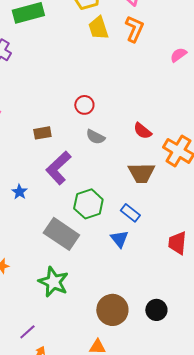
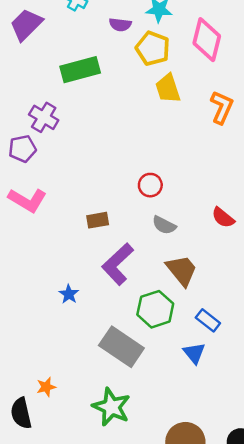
orange L-shape: (134, 29) -> (222, 107), moved
brown trapezoid: (141, 173) -> (182, 270), moved, turned -128

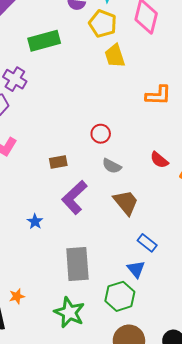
orange L-shape: (222, 107) -> (158, 95), moved, turned 68
green hexagon: (155, 309) -> (120, 296), moved
gray rectangle: (121, 347) -> (77, 264), turned 52

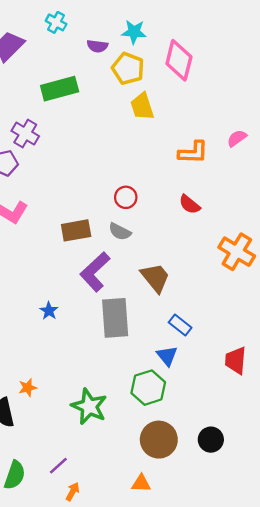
red semicircle: (159, 160) -> (190, 204), moved
brown rectangle: (58, 162) -> (76, 230), size x1.4
gray semicircle: (112, 166) -> (120, 232), moved
blue star: (35, 222) -> (49, 311), moved
gray rectangle: (77, 264) -> (115, 318), moved

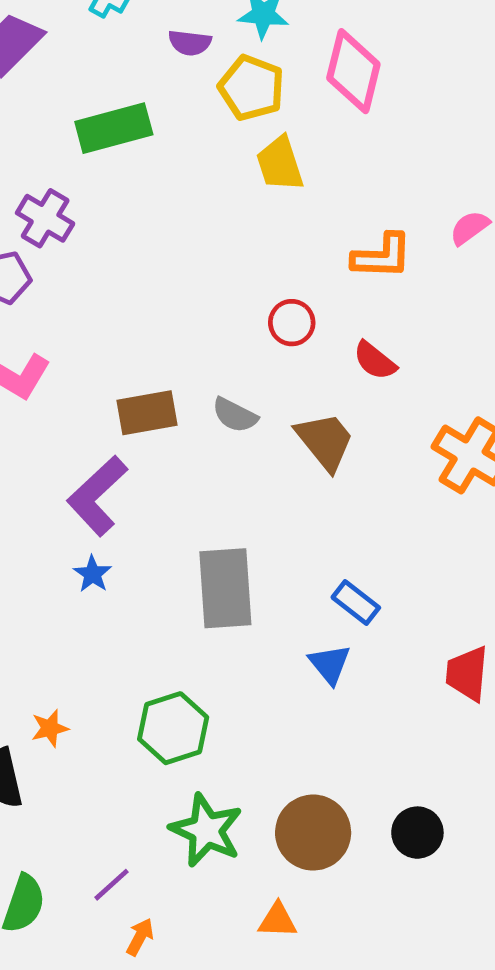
red circle: (126, 197) -> (292, 323), moved
purple L-shape: (95, 272) -> (97, 496), moved
brown trapezoid: (155, 278) -> (325, 441), moved
green hexagon: (148, 388) -> (173, 728), moved
green star: (89, 407) -> (206, 830), moved

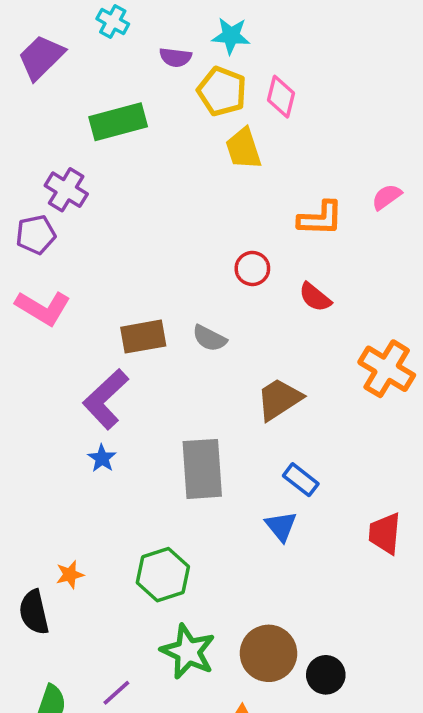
pink diamond: (353, 71) -> (281, 97), moved, size x0.7
brown trapezoid: (325, 441) -> (279, 399), moved, turned -84
black circle: (417, 833) -> (326, 675), moved

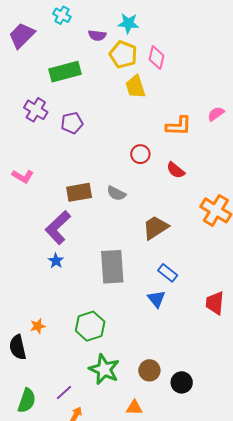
purple pentagon: (36, 234) -> (72, 123), moved
pink L-shape: (43, 308) -> (23, 176), size x0.7
brown circle: (268, 653) -> (149, 370), size x0.7

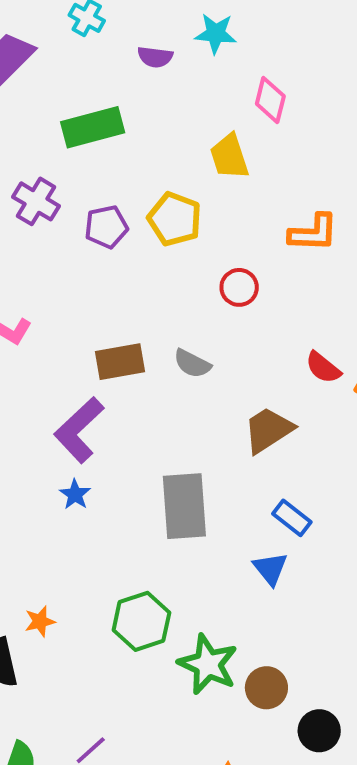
yellow pentagon: (123, 54) -> (175, 219), moved
red semicircle: (176, 170) -> (323, 367), moved
green star: (104, 369) -> (208, 664), moved
brown circle: (149, 370) -> (266, 688), moved

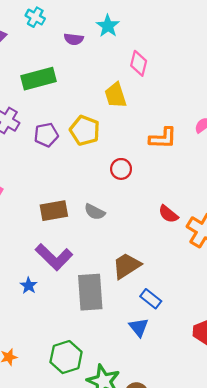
cyan star: (216, 34) -> (108, 26), turned 30
purple L-shape: (79, 430) -> (54, 257), moved, turned -93
brown trapezoid: (268, 430) -> (127, 266), moved

